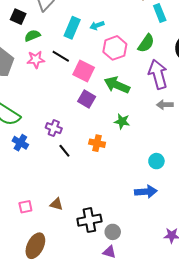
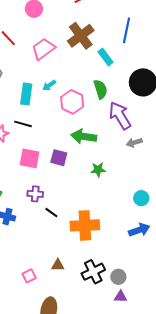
green semicircle: (146, 43) -> (100, 89), turned -36
pink square: (84, 71) -> (30, 158), moved
orange cross: (97, 143) -> (85, 225), moved, size x1.8

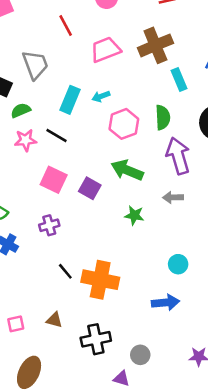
gray arrow: (134, 143) -> (173, 197), moved
purple cross: (35, 194) -> (49, 225), turned -35
black line: (51, 213) -> (65, 271), moved
gray circle: (118, 277) -> (140, 355), moved

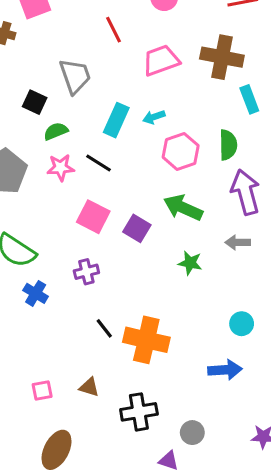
brown cross: (155, 45) -> (222, 57), turned 32

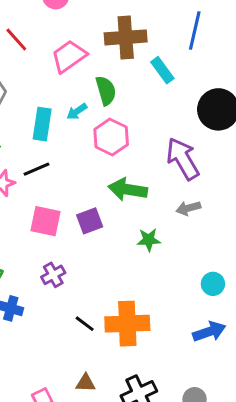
green semicircle: (228, 145) -> (106, 91), moved
black line: (98, 163) -> (36, 169), turned -40
purple square: (137, 228) -> (90, 221), turned -36

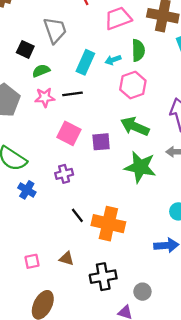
green star: (149, 240) -> (140, 167), size x1.8

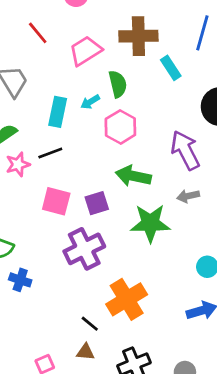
purple cross: (64, 174) -> (84, 249), moved, size x1.8
black line: (77, 215) -> (90, 324), moved
orange cross: (108, 224) -> (127, 299), turned -32

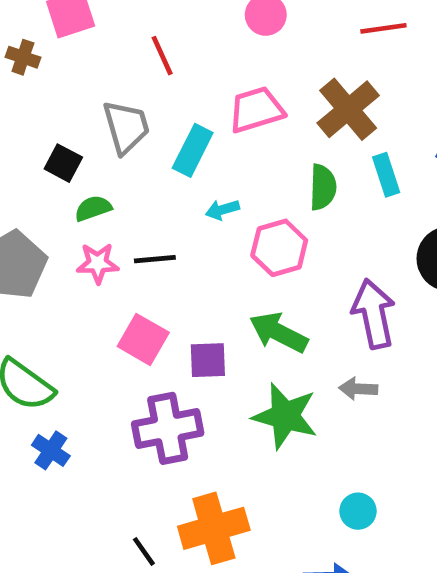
red line: (38, 33) -> (162, 56), moved
brown cross: (138, 36) -> (348, 109), turned 36
green semicircle: (118, 84) -> (323, 187), moved
cyan arrow: (90, 102) -> (222, 210), moved
cyan rectangle: (58, 112) -> (193, 150), moved

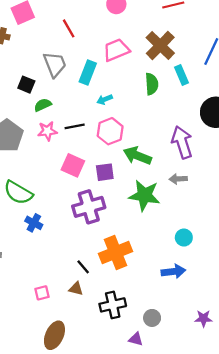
pink hexagon: (279, 248) -> (110, 131), moved

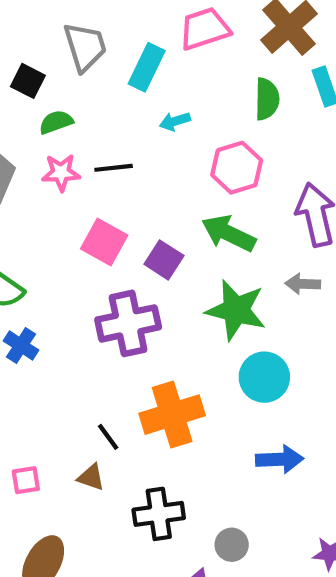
pink hexagon: (110, 131) -> (237, 168), moved
purple square: (105, 172) -> (164, 260), turned 36
cyan circle: (184, 238) -> (264, 377), moved, size x1.5

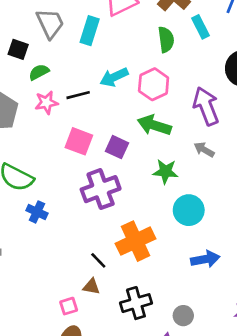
cyan arrow: (175, 121) -> (114, 77), moved, size x1.5
gray arrow: (303, 284) -> (204, 150), turned 36
green star: (236, 310) -> (166, 172), size x0.7
pink square: (26, 480) -> (69, 306), moved

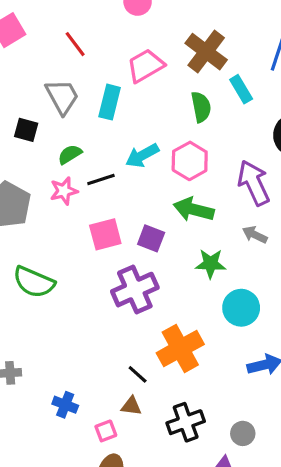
green semicircle: (39, 72) -> (70, 154), moved
pink square: (79, 141) -> (105, 234), turned -32
blue cross: (37, 212) -> (65, 405), moved

